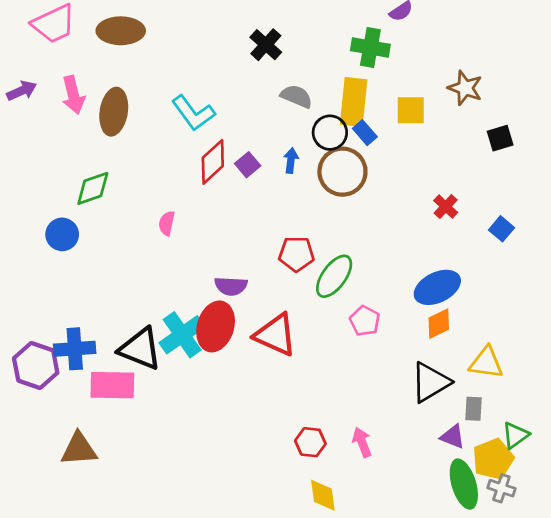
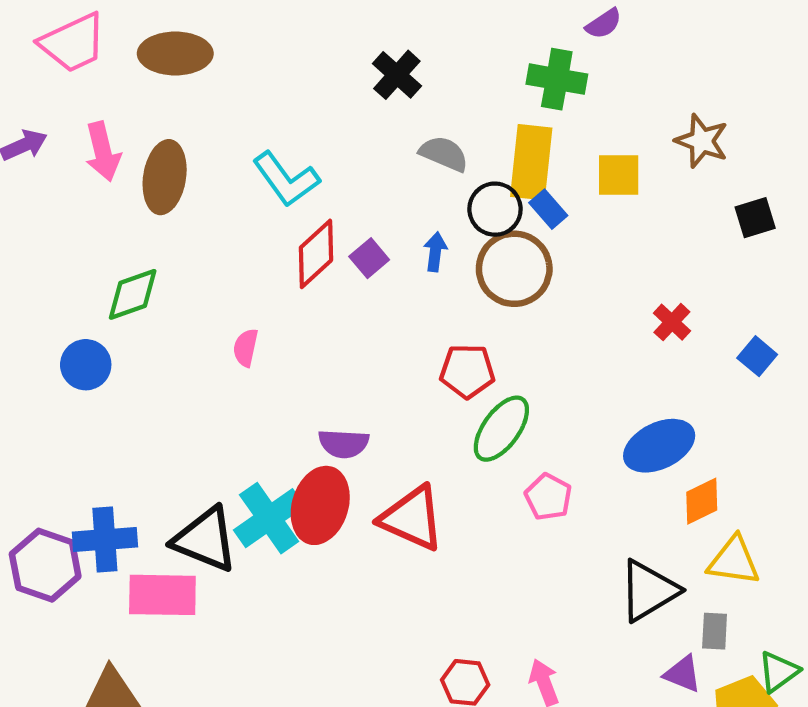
red pentagon: (296, 254) -> (467, 371), moved
orange diamond: (439, 324) -> (702, 501), moved

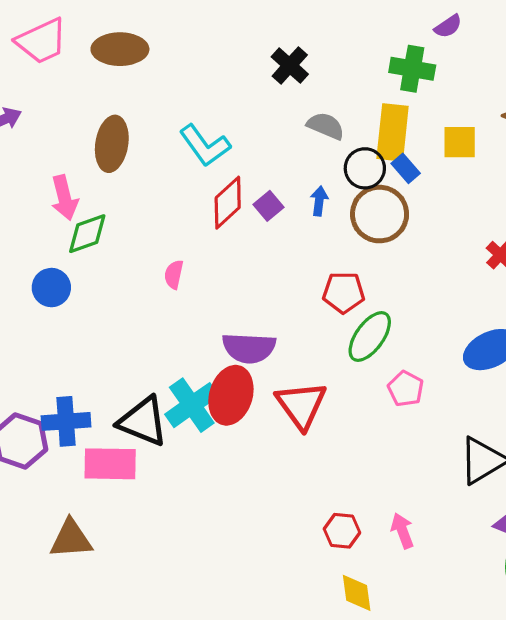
pink arrow: (103, 152) -> (64, 198), moved
purple semicircle: (344, 444) -> (249, 348), size x1.4
red triangle: (412, 518) -> (301, 405), turned 30

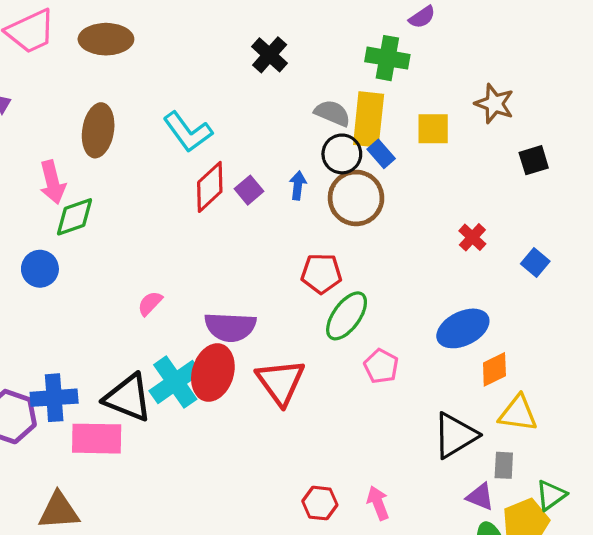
gray semicircle: (326, 126) -> (332, 113), moved
pink semicircle: (174, 274) -> (150, 303), moved, turned 32

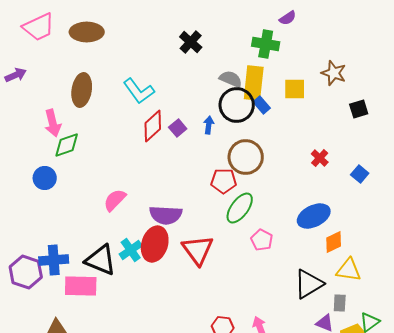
black circle: (342, 154) -> (237, 105), size x1.4
brown circle: (356, 198) -> (246, 157), moved
pink semicircle: (150, 303) -> (115, 200), size x1.4
cyan cross: (175, 382) -> (131, 250), size x0.7

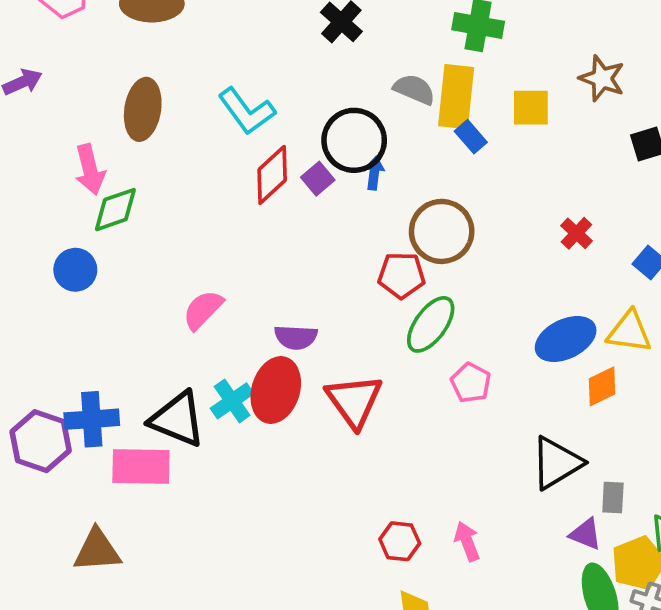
black circle: (237, 105) -> (354, 140), moved
purple semicircle: (166, 215) -> (296, 337), size x0.7
yellow triangle: (349, 270) -> (629, 332), moved

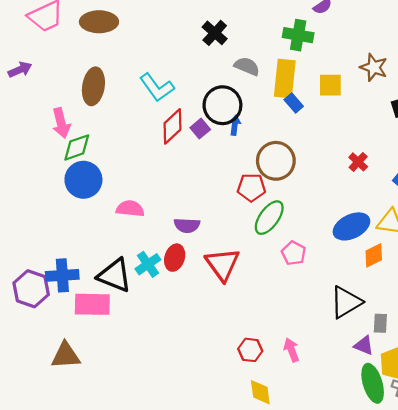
gray semicircle: (414, 89) -> (247, 66), moved
blue circle: (75, 270) -> (83, 180), moved, size x1.4
pink semicircle: (203, 310) -> (130, 209), turned 52
red ellipse: (276, 390) -> (175, 258), size x0.7

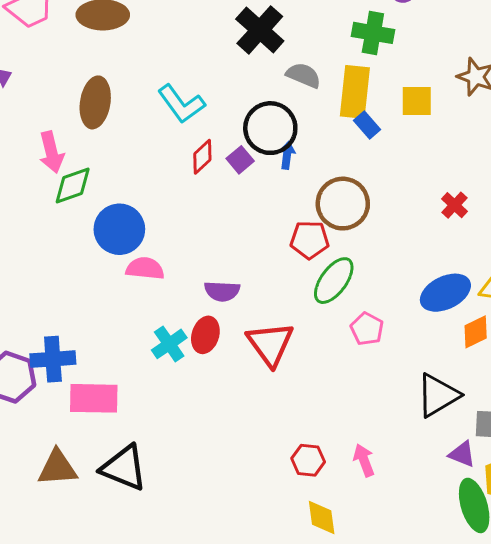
black cross: (215, 33) -> (260, 30), size x1.4
red diamond: (172, 126) -> (202, 157), size x0.7
blue circle: (83, 180) -> (119, 229), moved
black triangle: (115, 275) -> (124, 468), moved

